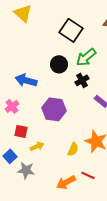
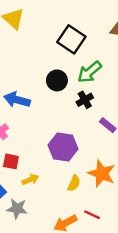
purple hexagon: (54, 109) -> (63, 147), moved

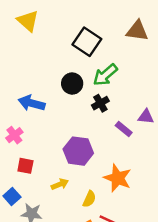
yellow arrow: (30, 180) -> (60, 184), moved
yellow semicircle: (74, 183) -> (89, 199), moved

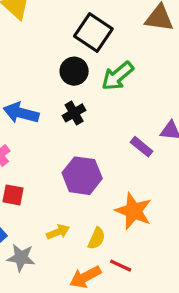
black circle: (72, 84) -> (74, 71), moved
black cross: (100, 103) -> (74, 113), moved
yellow arrow: (60, 184) -> (58, 232), moved

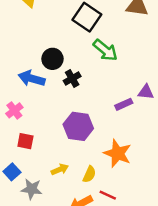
black circle: (74, 71) -> (52, 59), moved
green arrow: (117, 76) -> (105, 50), turned -100
purple rectangle: (142, 147) -> (124, 104), turned -63

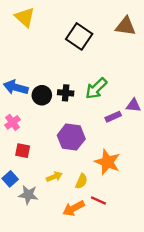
green arrow: (105, 50) -> (96, 88), moved, turned 95
black circle: (52, 59) -> (42, 95), moved
blue arrow: (32, 78) -> (16, 87), moved
black cross: (72, 78) -> (66, 93), turned 35

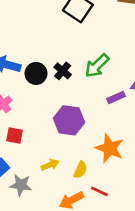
black cross: (66, 93) -> (63, 71), turned 35

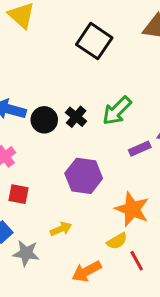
yellow semicircle: (80, 170) -> (117, 241), moved, turned 36
red line: (99, 191) -> (137, 261), moved, turned 36

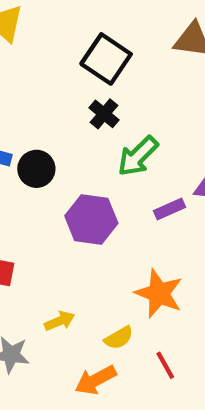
black cross: (76, 117) -> (104, 114), moved
purple hexagon: (84, 176) -> (91, 220), moved
yellow semicircle: (117, 241) -> (119, 338), moved

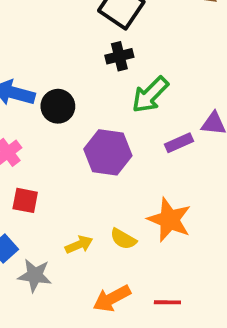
black cross: (104, 114) -> (119, 56), turned 36
yellow semicircle: (119, 338) -> (123, 239), moved, turned 60
red line: (165, 365) -> (167, 302), moved, turned -60

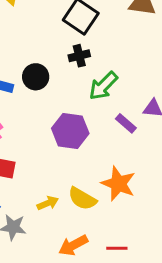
black circle: (58, 106) -> (36, 77), moved
purple rectangle: (179, 143) -> (126, 123), turned 65
yellow semicircle: (123, 239) -> (82, 199), size x1.4

